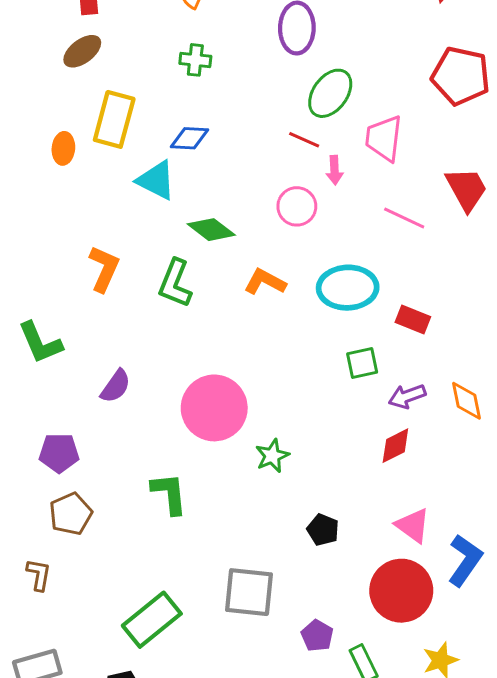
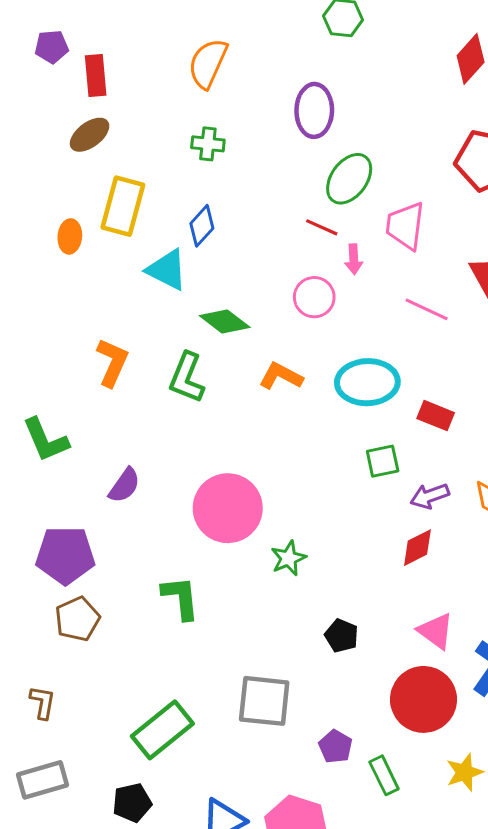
blue diamond: (190, 138) -> (202, 226), turned -51
purple pentagon: (59, 453) -> (65, 555), size x1.4
brown L-shape: (39, 575) -> (43, 702), moved

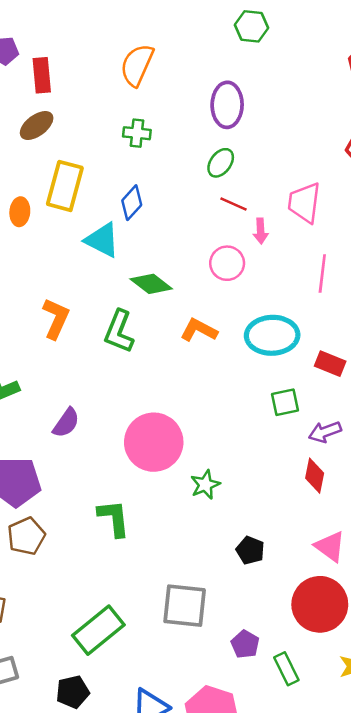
green ellipse: (349, 179) -> (221, 163), moved, size x0.7
pink line: (427, 309) -> (322, 274), turned 72
red diamond: (417, 548) -> (315, 476), turned -52

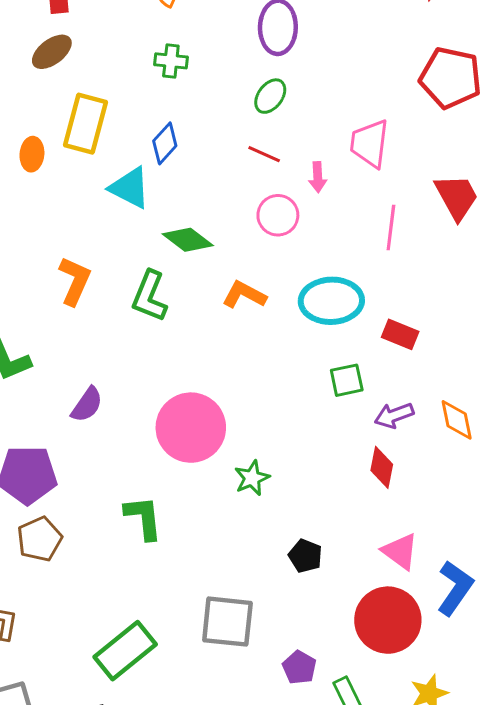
red line: (234, 204) -> (264, 154), moved

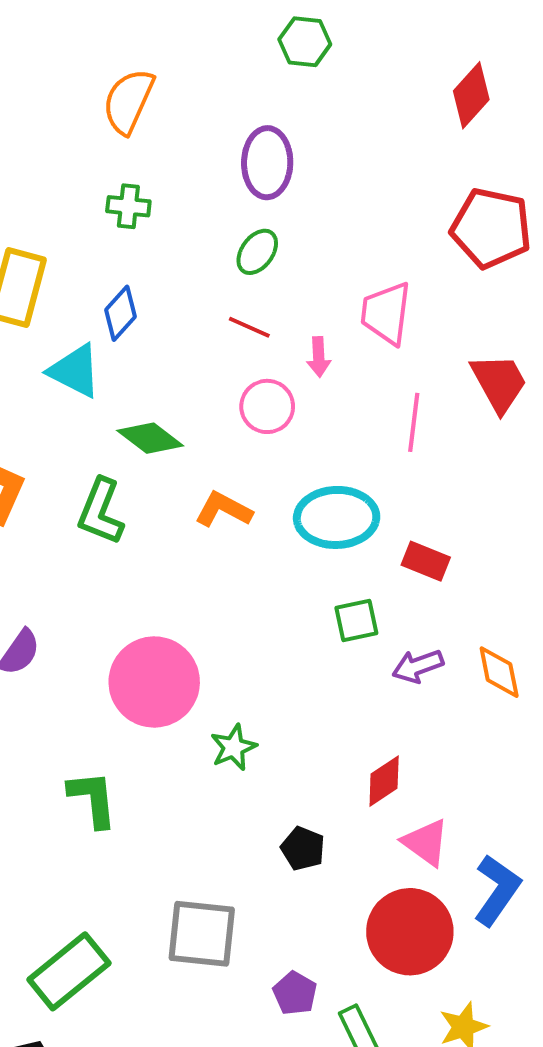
red diamond: (382, 467) -> (384, 781), moved, turned 45

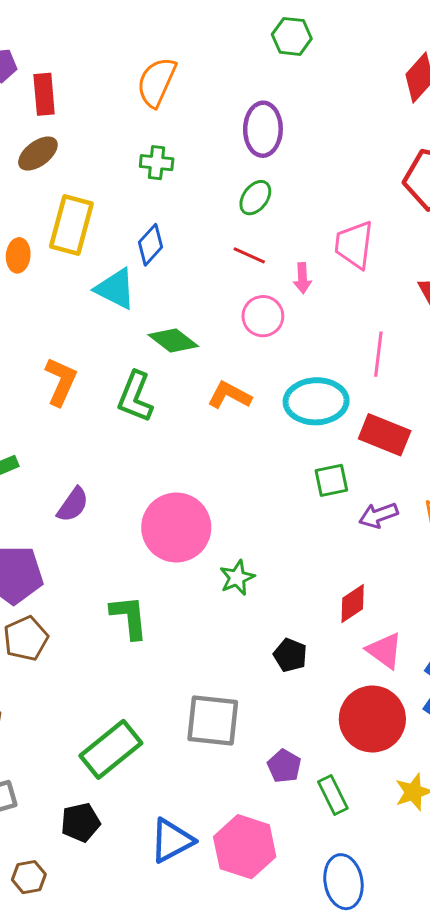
pink line: (414, 422) -> (378, 354), moved
red rectangle: (426, 561) -> (385, 435), size x1.4

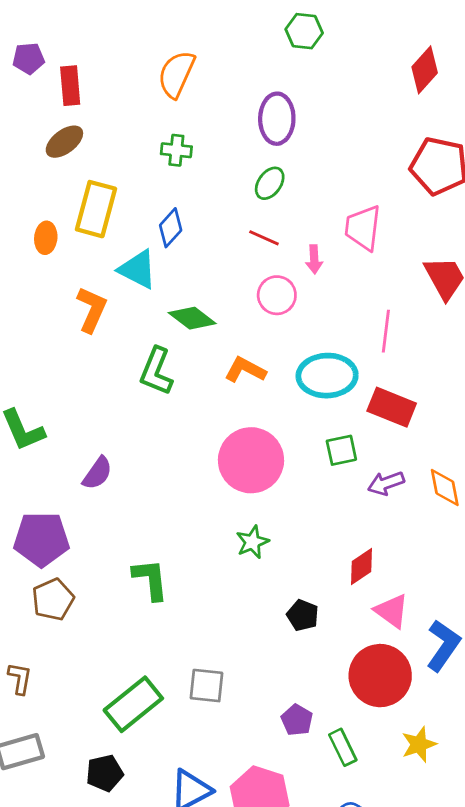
orange L-shape: (61, 382) -> (92, 310), moved
pink circle: (176, 527) -> (251, 460), moved
gray square: (213, 721) -> (207, 686), moved, size x0.7

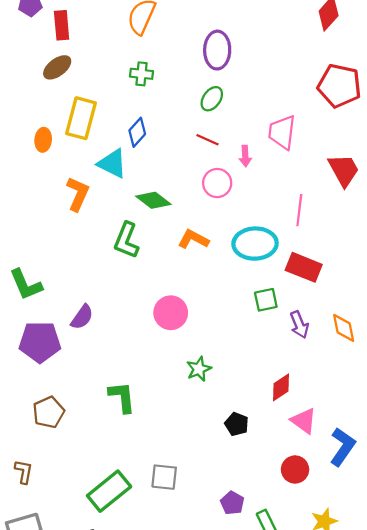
pink circle: (251, 460) -> (171, 313), moved, size x0.7
purple arrow: (386, 483) -> (299, 325), turned -92
purple pentagon: (41, 539) -> (40, 342), moved
red circle: (380, 676) -> (295, 469), size x0.6

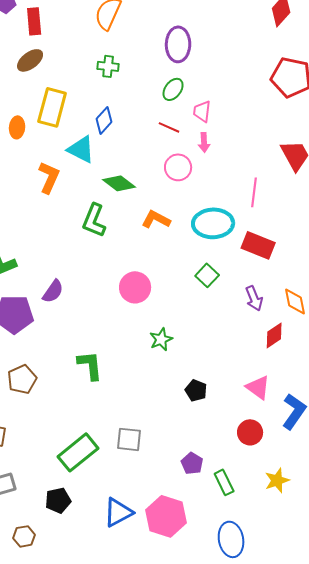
pink trapezoid: (282, 132) -> (202, 111), moved, size x0.7
green square: (266, 300) -> (207, 275), moved, turned -35
red diamond: (281, 387) -> (274, 335), moved

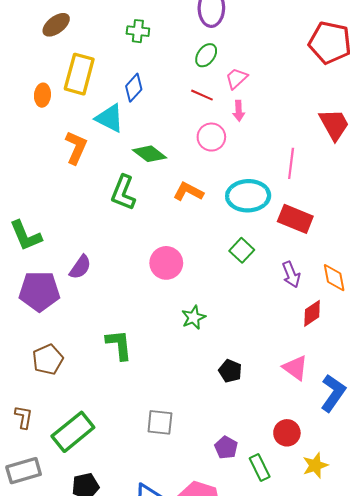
pink trapezoid: (202, 111) -> (237, 78), turned 40
red circle: (250, 432) -> (287, 433), moved
green rectangle: (78, 452) -> (73, 432), moved

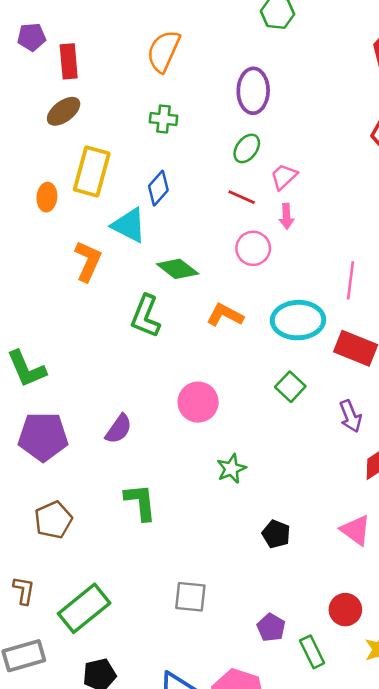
purple semicircle: (80, 267) -> (119, 429), moved

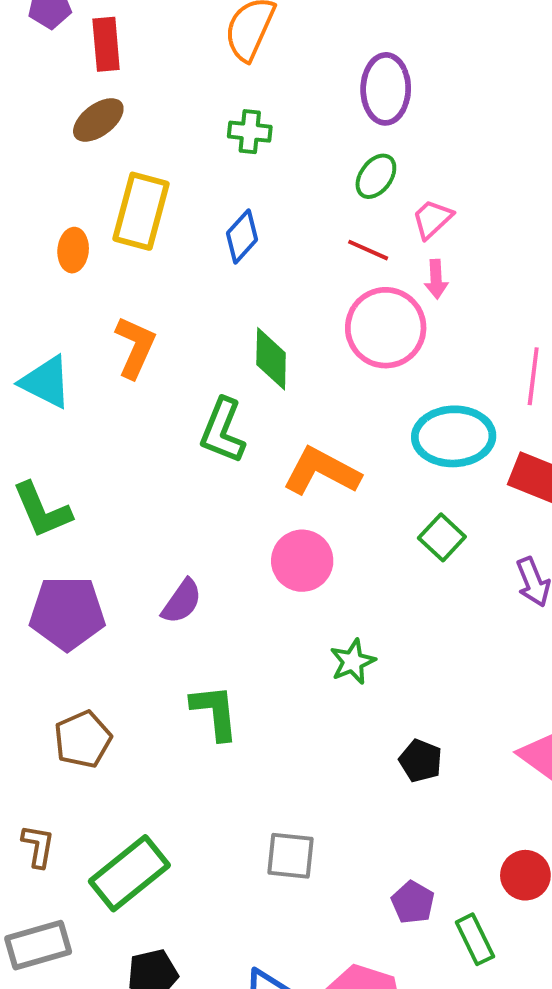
cyan triangle: (129, 225) -> (46, 382), moved
pink circle: (253, 248) -> (386, 328), size x1.5
green diamond: (178, 269) -> (271, 359), turned 54
orange L-shape: (225, 315) -> (322, 471), moved, size x1.4

